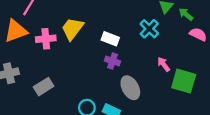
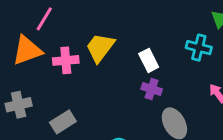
cyan cross: (149, 29) -> (199, 48), turned -30
white rectangle: (110, 39) -> (149, 60), turned 42

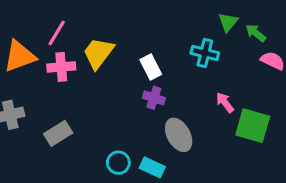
pink line: (44, 19) -> (57, 33), moved

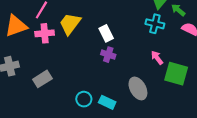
cyan cross: (205, 53) -> (155, 24), moved
gray ellipse: (179, 135) -> (138, 88), moved

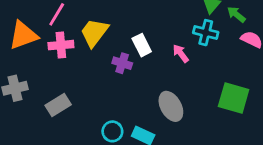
purple cross: (108, 55) -> (122, 63), moved
pink arrow: (157, 58) -> (181, 53), moved
gray ellipse: (138, 88) -> (171, 106), moved

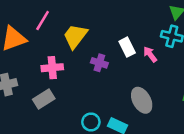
pink cross: (61, 45) -> (52, 68), moved
white rectangle: (142, 45) -> (127, 47), moved

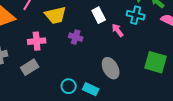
yellow trapezoid: (75, 36) -> (56, 15), turned -140
white rectangle: (127, 47) -> (99, 15), moved

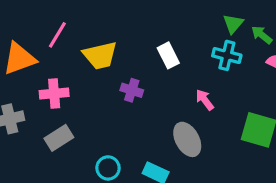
pink arrow: (118, 30) -> (205, 100), moved
pink cross: (37, 41) -> (54, 93), moved
cyan circle: (69, 86) -> (108, 168), moved

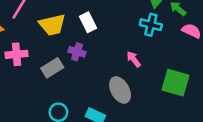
white rectangle: (168, 55) -> (88, 22), moved
gray rectangle: (59, 138) -> (52, 68), moved

